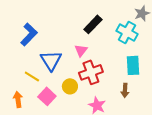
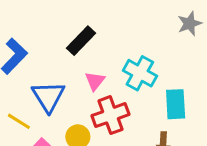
black rectangle: (93, 24) -> (81, 41), moved
cyan cross: (127, 32) -> (140, 73), moved

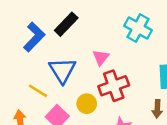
black rectangle: (81, 41) -> (66, 24), moved
cyan cross: (140, 73) -> (138, 28), moved

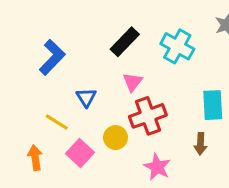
black rectangle: (66, 24) -> (125, 42), moved
blue triangle: (62, 70) -> (86, 97), size x0.6

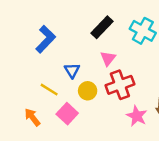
yellow circle: (116, 138) -> (88, 91), moved
orange arrow: (35, 158) -> (32, 117), turned -30
pink star: (157, 167) -> (137, 116), moved

